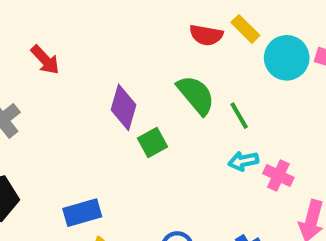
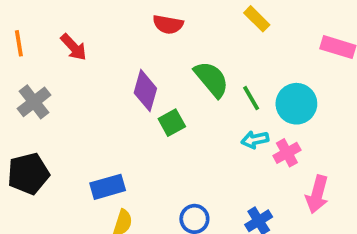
red semicircle: (206, 35) -> (168, 24), moved
cyan circle: (287, 58) -> (296, 104), moved
pink cross: (278, 176) -> (287, 153), turned 36

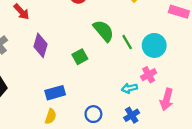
purple diamond: (145, 91) -> (41, 45), moved
cyan arrow: (255, 140) -> (129, 88), moved
blue rectangle: (108, 187) -> (55, 93), moved

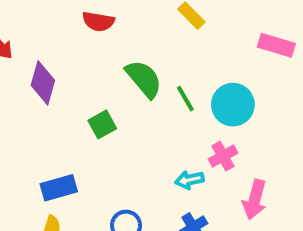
purple diamond: (41, 45) -> (43, 83), moved

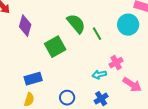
cyan circle: (233, 105) -> (128, 25), moved
green square: (102, 124) -> (55, 47), size x1.5
pink arrow: (255, 200) -> (132, 85), turned -72

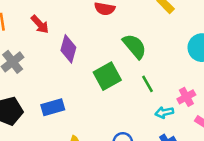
green line: (97, 34) -> (147, 84), moved
blue rectangle: (33, 79) -> (53, 107), moved

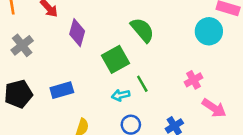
green line: (147, 84) -> (142, 84), moved
cyan arrow: (164, 112) -> (121, 95), moved

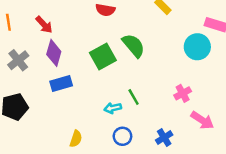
purple diamond: (77, 33) -> (54, 53), moved
green square: (116, 59) -> (103, 57), moved
blue rectangle: (62, 90) -> (61, 84), moved

